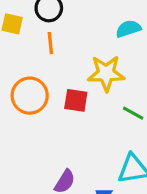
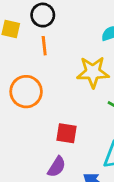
red square: (76, 100) -> (66, 133), moved

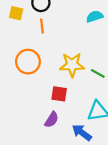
yellow star: (93, 72) -> (72, 65), moved

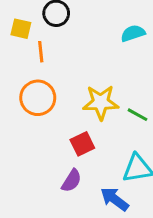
orange line: (42, 26) -> (41, 52), moved
red square: (59, 94) -> (82, 144), turned -35

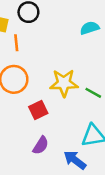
red square: (82, 144) -> (38, 110), moved

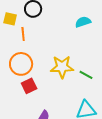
red square: (38, 110) -> (29, 86), moved

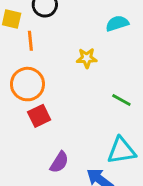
yellow star: (62, 67) -> (87, 58), moved, size x0.6

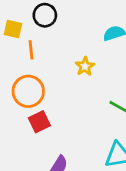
yellow star: (87, 58) -> (85, 66), turned -30

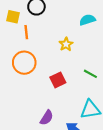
red square: (39, 122) -> (58, 80), moved

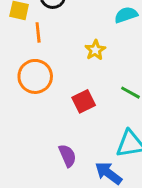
purple semicircle: (47, 118) -> (67, 156), turned -56

